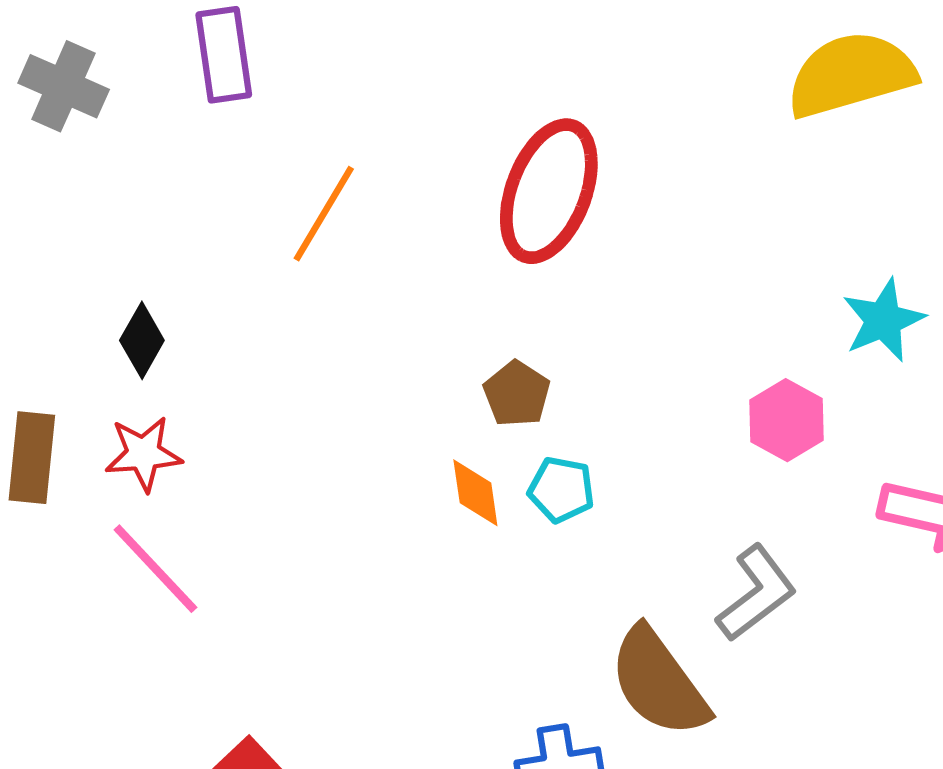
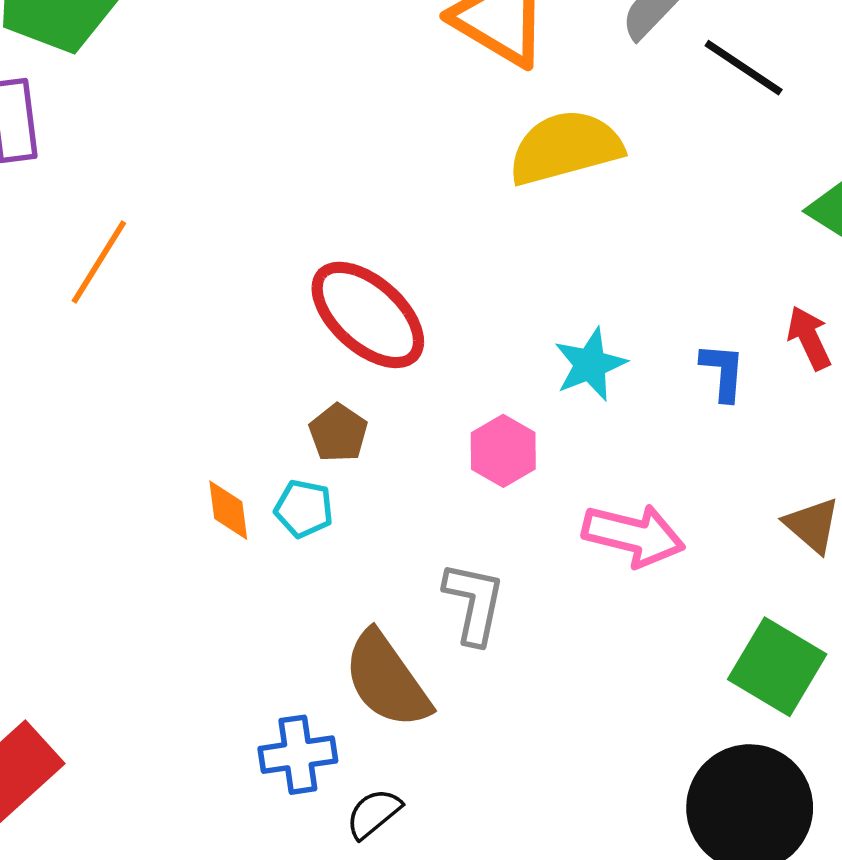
red ellipse: (549, 191) -> (368, 315), moved, turned -70
brown pentagon: (517, 394) -> (338, 433), moved
gray L-shape: (756, 593) -> (474, 603), turned -42

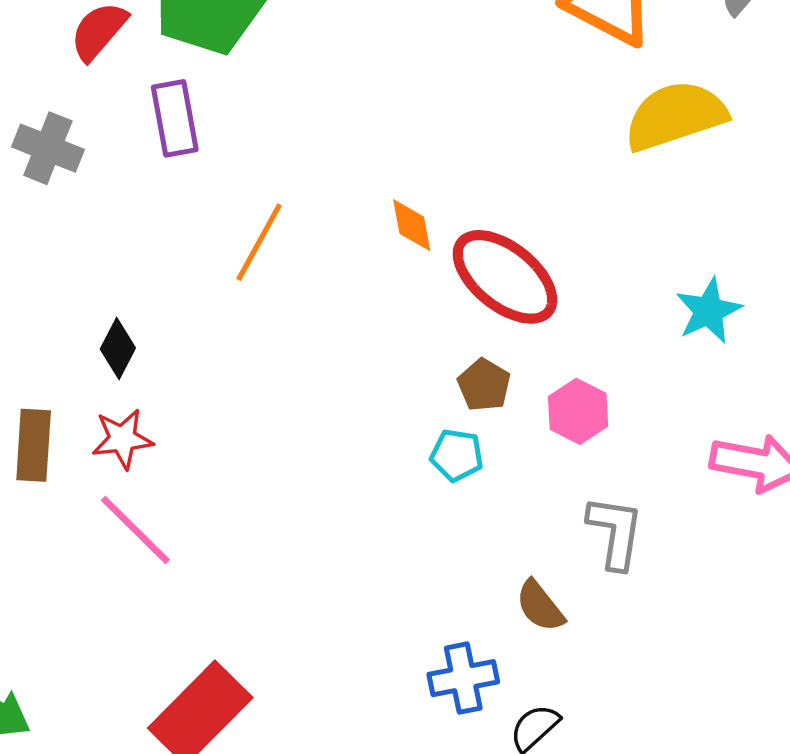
pink hexagon: (503, 451) -> (578, 411), moved
orange diamond: (228, 510) -> (412, 225), moved
brown semicircle: (387, 680) -> (540, 606), size x0.6

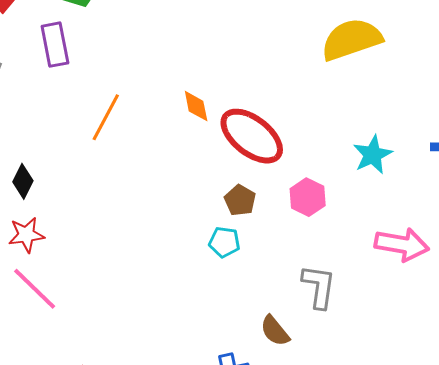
pink hexagon: (578, 411) -> (308, 197), moved

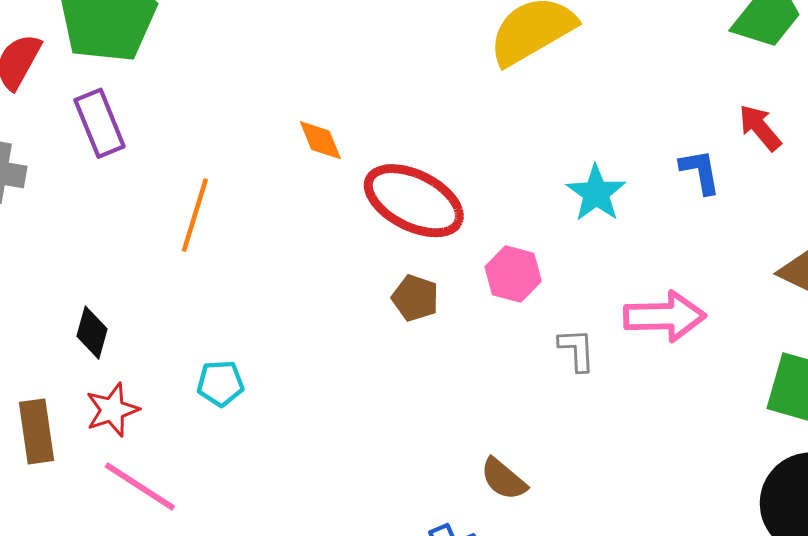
orange diamond: (196, 106) -> (320, 140), moved
cyan pentagon: (224, 242) -> (220, 383), moved
gray L-shape: (319, 286) -> (577, 350), moved, size x0.7

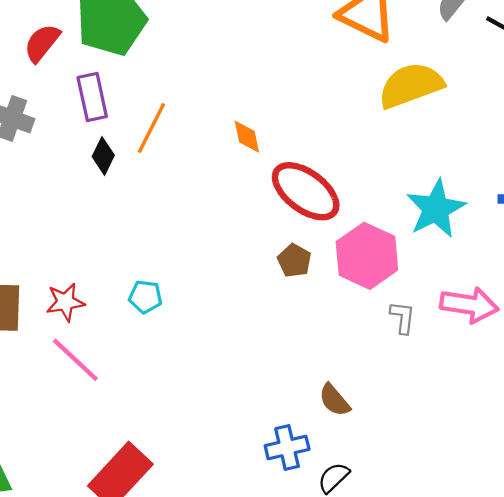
cyan star: (596, 193) -> (436, 209), size x1.4
orange line: (195, 215) -> (152, 128), moved
pink hexagon: (513, 274) -> (367, 256), size x1.6
black diamond: (92, 333) -> (103, 156), moved

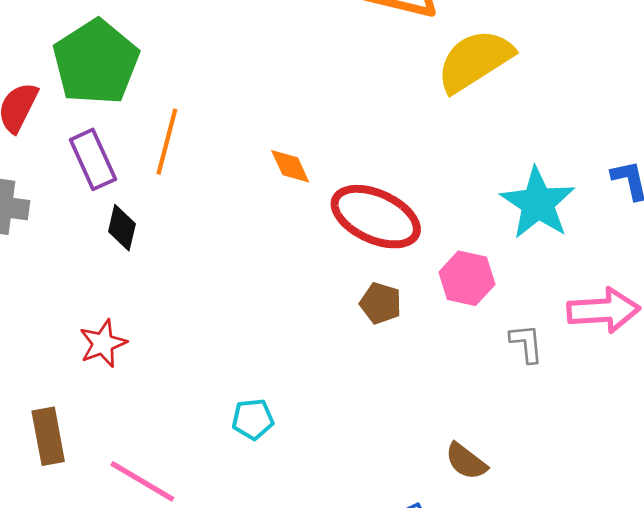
orange line: (152, 128) -> (167, 142), moved
pink hexagon: (367, 256) -> (467, 278), size x0.7
cyan pentagon: (145, 297) -> (253, 419), moved
red star: (65, 302) -> (103, 343), moved

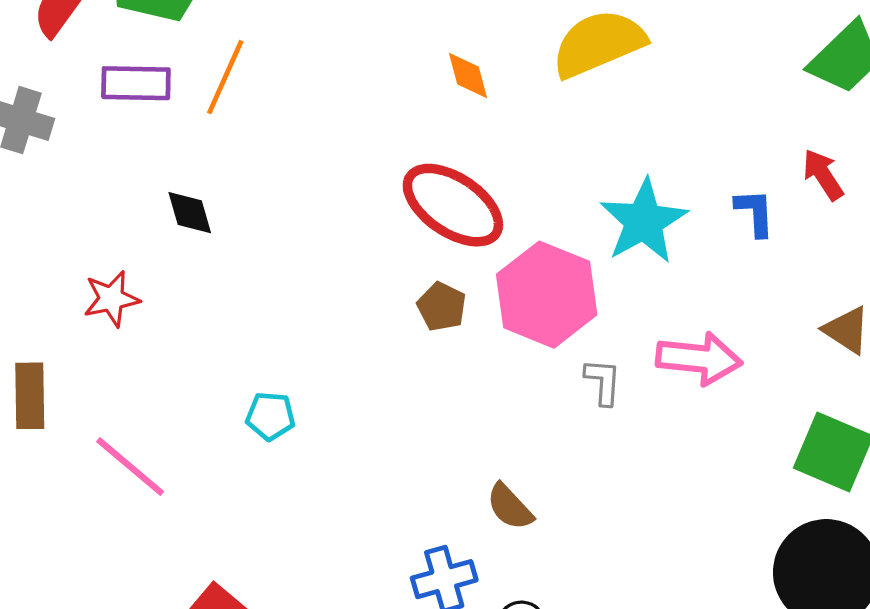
purple rectangle: (93, 159) -> (136, 83), turned -74
orange diamond: (290, 166) -> (468, 75), moved
black diamond: (122, 228) -> (190, 213), moved, turned -39
pink hexagon: (467, 278) -> (547, 295), size x1.6

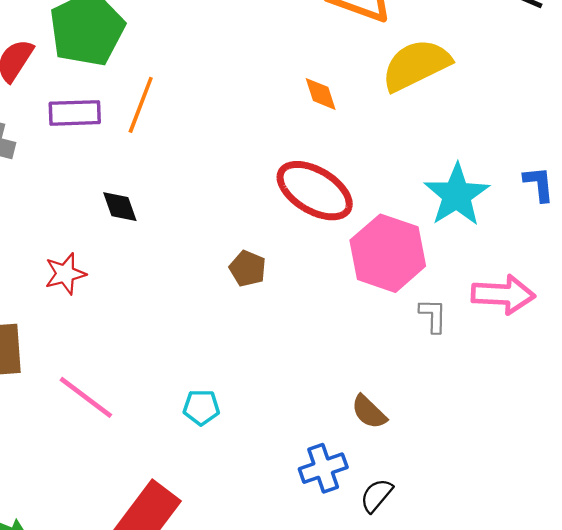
brown pentagon: (442, 307) -> (248, 269), moved
cyan pentagon: (270, 416) -> (201, 407), moved

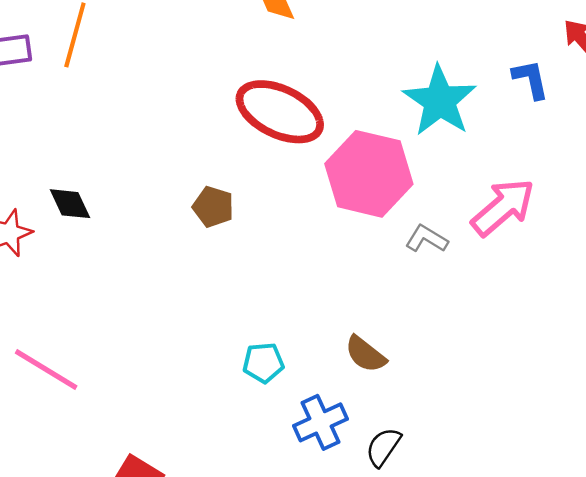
black diamond: (120, 207) -> (70, 204), moved
pink arrow: (503, 294) -> (503, 207), turned -38
gray L-shape: (433, 316) -> (427, 239), turned -54
cyan pentagon: (201, 407) -> (263, 363), moved

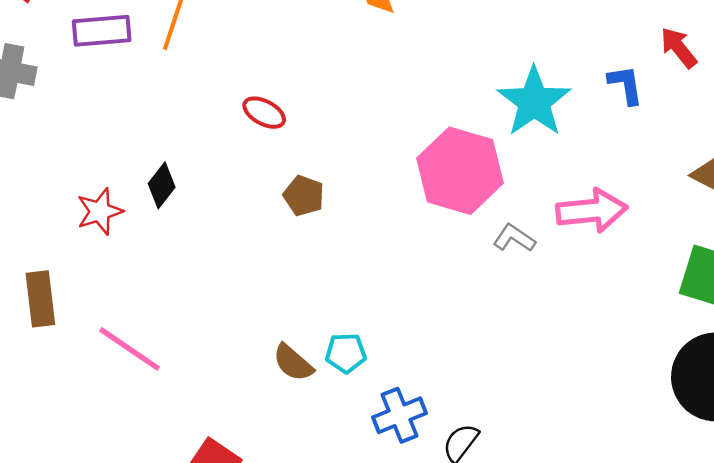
red ellipse: (280, 112) -> (264, 113), moved, size x0.5
black diamond: (70, 204) -> (162, 185), turned 60
pink arrow: (503, 207) -> (592, 211), turned 32
brown semicircle: (365, 354) -> (293, 363), moved

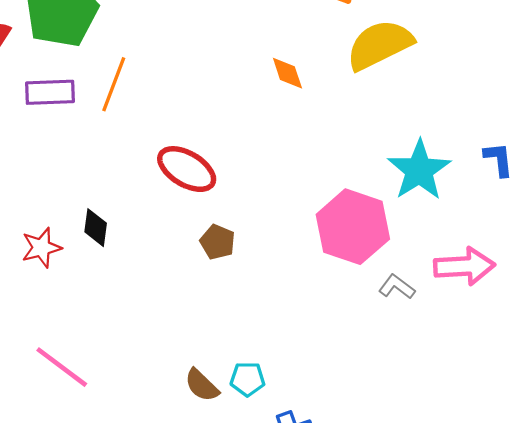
red ellipse: (264, 113) -> (187, 169), size x1.6
black diamond: (162, 185) -> (96, 228), turned -33

